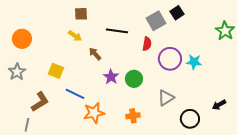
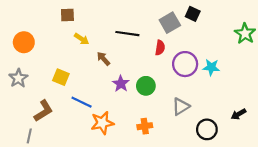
black square: (177, 13) -> (193, 14), turned -32
brown square: (81, 14) -> (67, 15), moved

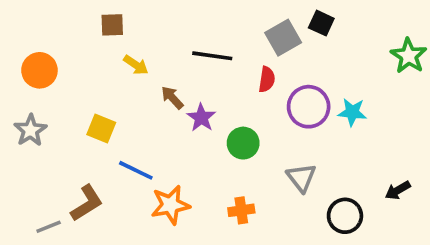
purple star: (121, 84) -> (201, 118), moved
gray triangle: (181, 107) -> (301, 178), turned -36
brown L-shape: (43, 111) -> (87, 203), moved
gray line: (29, 136) -> (49, 227), turned 56

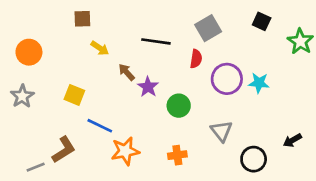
black square: (321, 23) -> (262, 21), moved

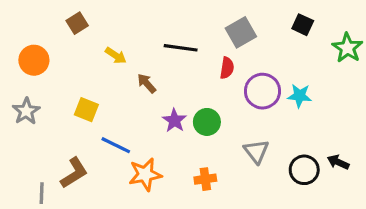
brown square: (82, 19) -> (77, 23), moved, turned -30
purple star: (148, 87) -> (174, 120), moved
black arrow: (292, 140) -> (338, 162), turned 54
black circle: (254, 159) -> (304, 170), moved
gray line: (36, 167) -> (42, 193), turned -66

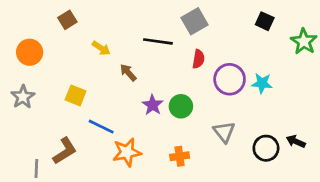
gray square: (241, 32) -> (194, 21), moved

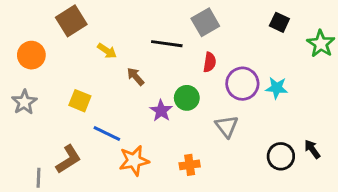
brown square: (67, 20) -> (71, 21), size x1.5
green circle: (181, 106) -> (187, 98), moved
gray triangle: (224, 132) -> (227, 126), moved
black arrow: (296, 141) -> (312, 149), turned 30

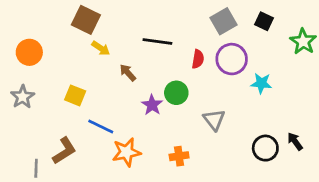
brown square: (71, 21) -> (86, 20), moved, turned -32
gray square: (205, 22) -> (224, 21), moved
purple circle: (242, 84) -> (232, 59), moved

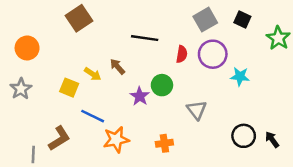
brown square: (86, 20) -> (79, 18), turned 30
yellow arrow: (101, 48) -> (93, 74), moved
black arrow: (295, 141) -> (272, 140), moved

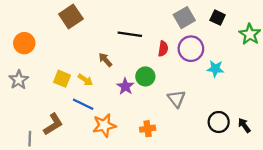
yellow arrow: (93, 74) -> (85, 80), moved

